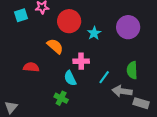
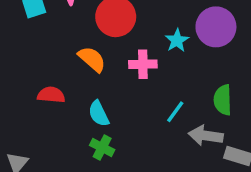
cyan star: (94, 33) -> (177, 40), moved
pink cross: (81, 61) -> (143, 64), moved
cyan semicircle: (70, 78) -> (99, 114), moved

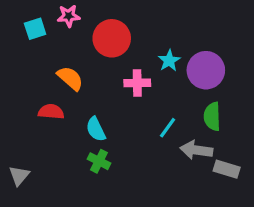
purple circle: (216, 27) -> (206, 70), moved
orange semicircle: (92, 59) -> (70, 78), moved

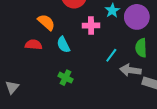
cyan semicircle: (96, 129) -> (63, 45), moved

